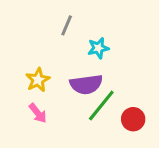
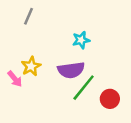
gray line: (67, 25) -> (29, 16), moved
pink arrow: (38, 113) -> (15, 79), moved

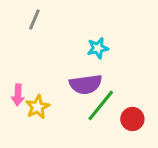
yellow star: (31, 66) -> (37, 107), moved
pink arrow: (15, 79) -> (18, 95), turned 42

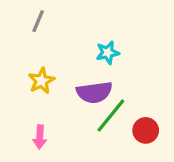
pink arrow: (18, 95) -> (40, 137), moved
yellow star: (37, 107) -> (41, 81), moved

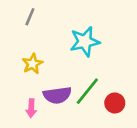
cyan star: (108, 53) -> (85, 42), size x1.6
purple semicircle: (94, 92) -> (57, 95), moved

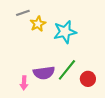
gray line: (30, 17) -> (23, 13), turned 48
yellow star: (33, 64) -> (38, 24), moved

